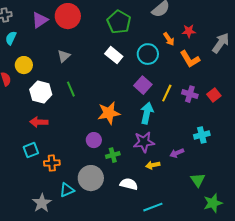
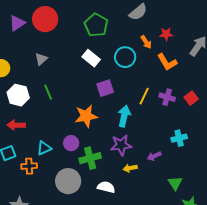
purple square: (143, 85) -> (105, 88), moved, turned 30
green cross: (113, 155) -> (90, 158), size x1.5
cyan triangle: (67, 190) -> (44, 148), moved

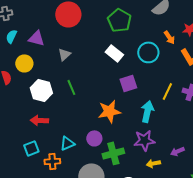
purple triangle: (17, 23) -> (36, 38), moved, turned 48

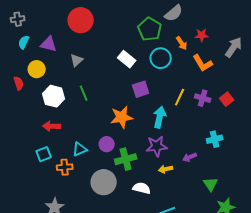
green pentagon: (119, 20) -> (150, 29), moved

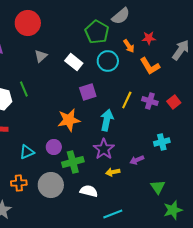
gray triangle: (77, 60) -> (41, 56), moved
green line: (84, 93) -> (24, 89), moved
purple star: (157, 146) -> (104, 149), turned -30
orange cross: (65, 167) -> (19, 183), moved

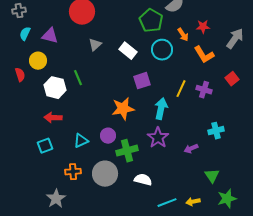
red square: (174, 102) -> (232, 79), moved
yellow arrow: (113, 172) -> (193, 202), moved

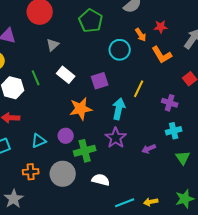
green pentagon: (151, 21) -> (91, 21), moved
white rectangle: (128, 51) -> (66, 75), moved
purple cross: (204, 90) -> (170, 103), moved
green triangle: (212, 176) -> (183, 158), moved

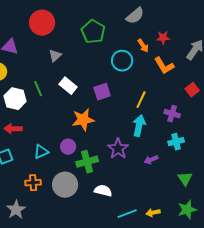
cyan arrow: (119, 109) -> (139, 126), moved
green triangle: (183, 158) -> (185, 179), moved

